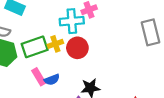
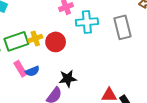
cyan cross: (72, 21) -> (87, 22), moved

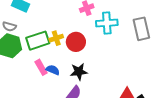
blue semicircle: (32, 71) -> (53, 70), turned -136
black star: (68, 79) -> (79, 72), moved

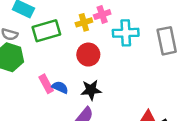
yellow cross: (56, 38) -> (84, 22), moved
green rectangle: (38, 41) -> (46, 31), moved

